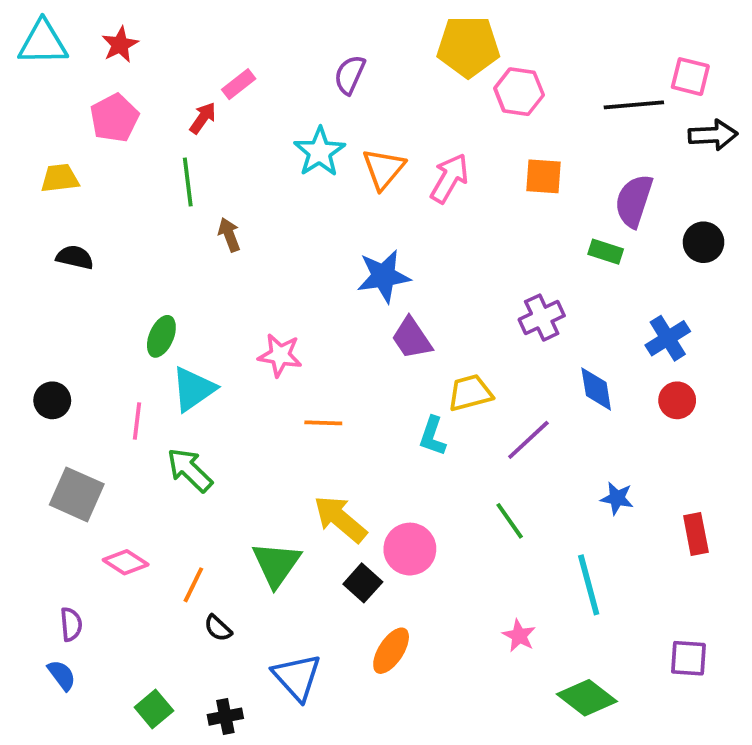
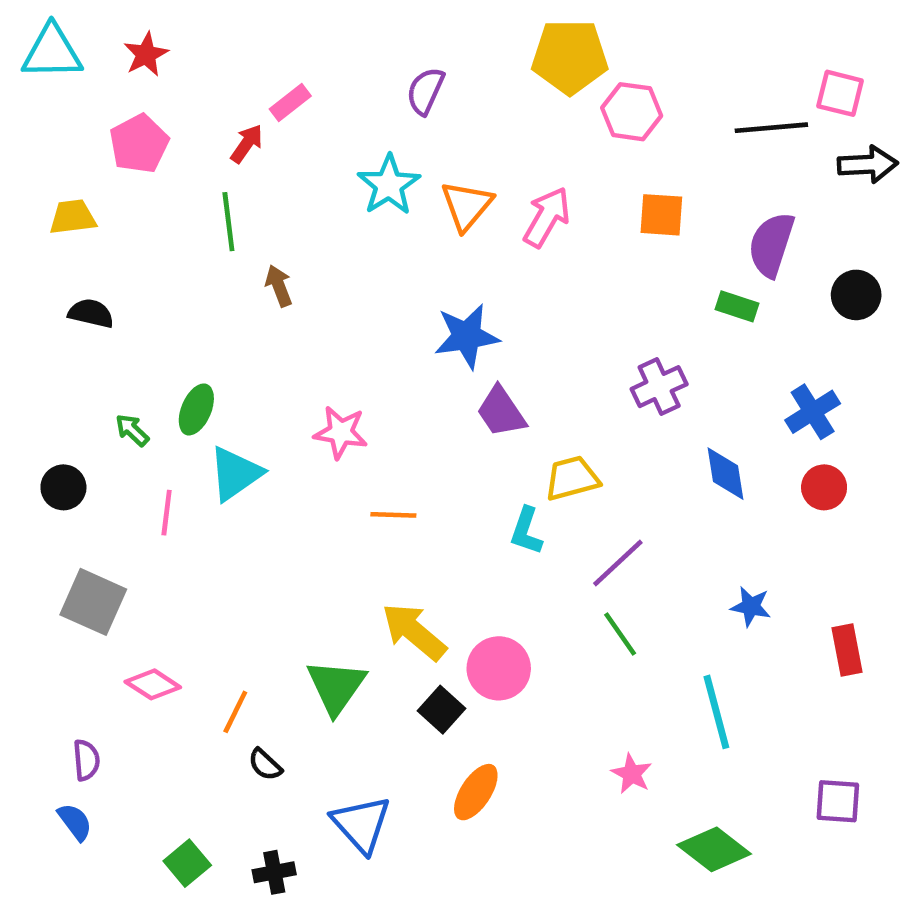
purple line: (528, 440) -> (618, 563), moved
green arrow: (190, 470) -> (132, 430), moved, size x0.6

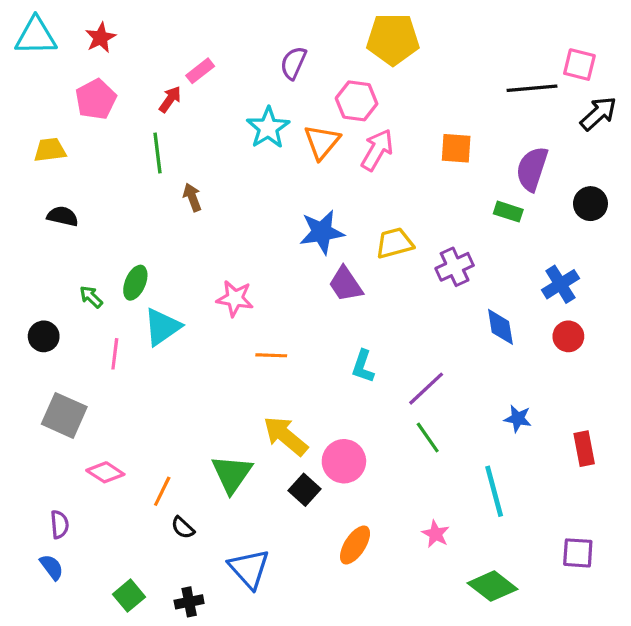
pink hexagon: (632, 112) -> (357, 101), moved
black arrow: (868, 164) -> (598, 114), turned -39
yellow trapezoid: (572, 478) -> (395, 243), moved
orange ellipse: (476, 792) -> (355, 545), moved

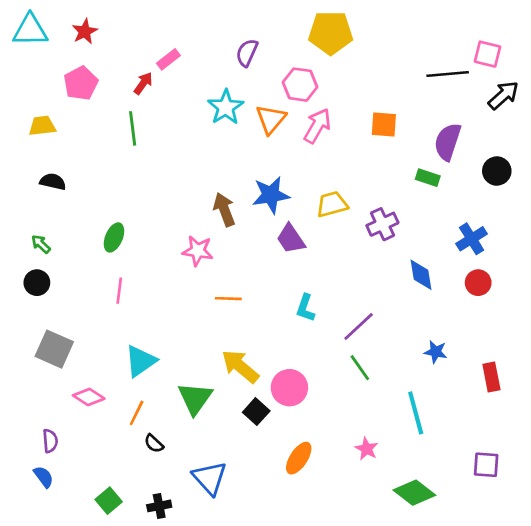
brown arrow: (192, 197) -> (224, 210), moved, size x1.4
green arrow: (91, 297) -> (41, 244), moved
cyan triangle: (162, 327) -> (141, 361), moved
pink line: (115, 354) -> (119, 291), moved

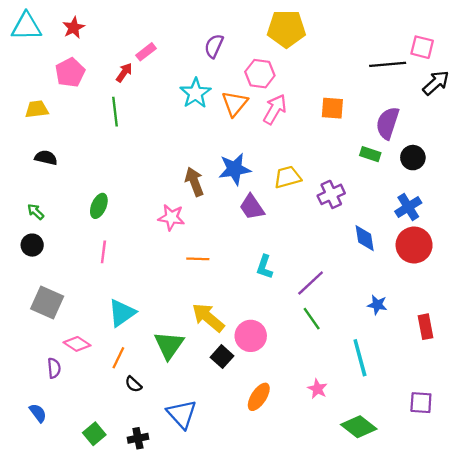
black circle: (497, 171) -> (413, 158), moved
red circle: (478, 283) -> (414, 245), size x1.6
purple semicircle: (50, 441) -> (54, 368), moved

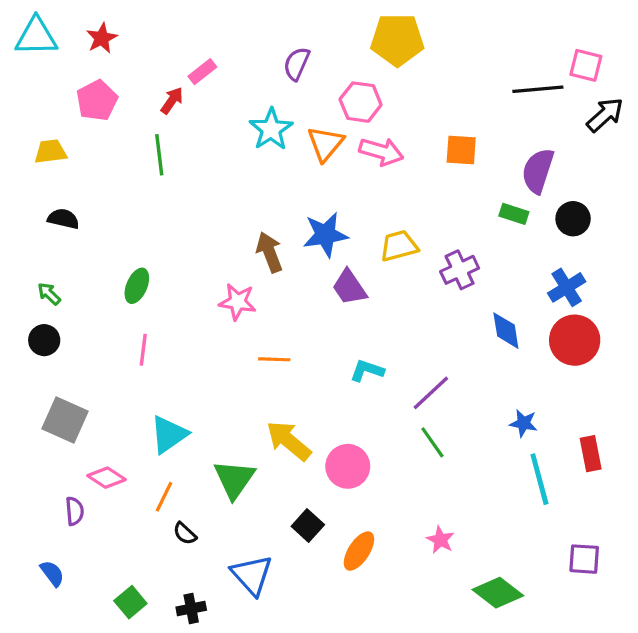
pink arrow: (275, 109) -> (381, 152), turned 76
cyan L-shape: (265, 267) -> (367, 370), turned 90
black square: (222, 357) -> (308, 525), moved
cyan line: (360, 358) -> (539, 479), moved

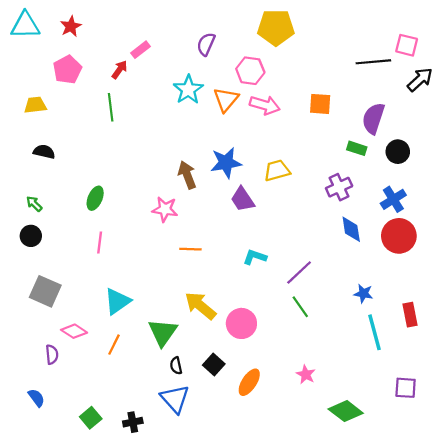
purple cross: (460, 270) -> (339, 187), moved
black semicircle: (185, 533) -> (176, 366), moved, turned 35

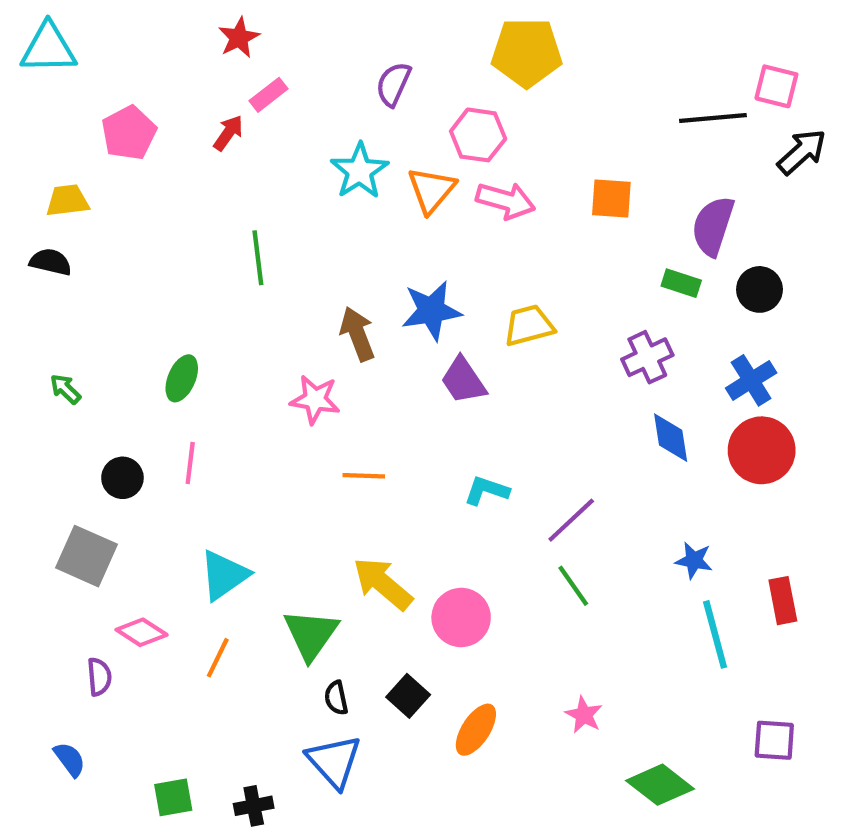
red star: (71, 26) -> (239, 38), moved
green line: (111, 107) -> (258, 258), moved
black semicircle: (44, 152) -> (51, 262), moved
black circle: (31, 236) -> (122, 478), moved
green square: (91, 418) -> (173, 797), turned 30

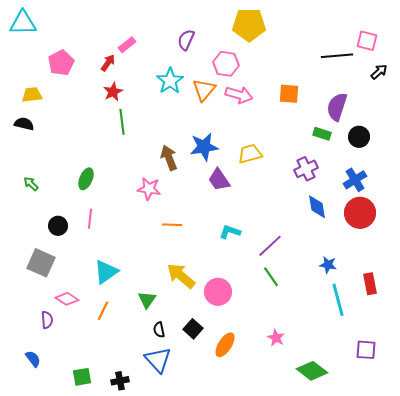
red star: (239, 38) -> (113, 92), moved
black arrow: (802, 152) -> (379, 72), size x0.7
green triangle: (311, 634) -> (147, 300), size x0.7

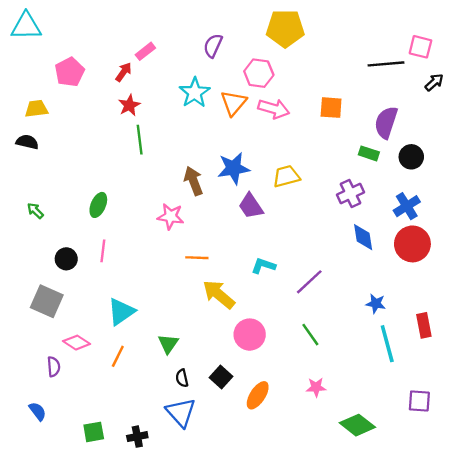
yellow arrow: (181, 276) -> (219, 294), moved
green line: (271, 277) -> (310, 335), moved
pink star: (276, 338) -> (316, 387), turned -30

